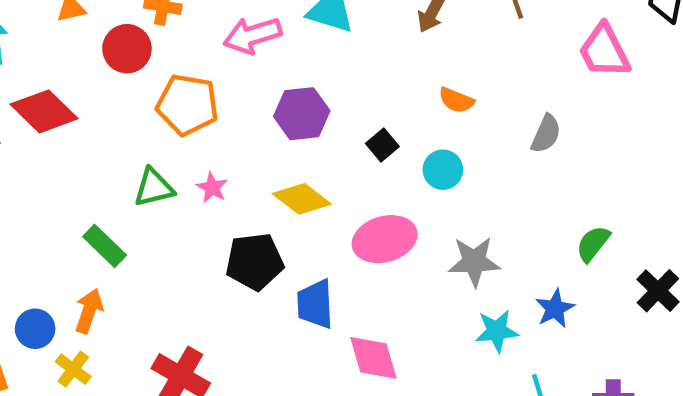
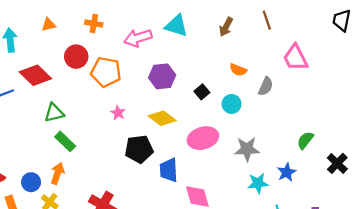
red circle: (127, 49) -> (76, 57), moved
pink trapezoid: (604, 51) -> (295, 58), moved
gray semicircle: (546, 134) -> (266, 86), moved
green triangle: (154, 188) -> (54, 113), moved

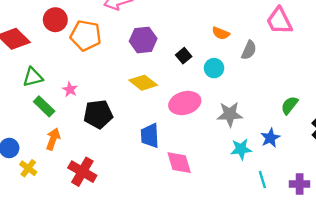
pink star: (118, 113) -> (70, 89), moved
black pentagon: (139, 149) -> (98, 114), moved
orange arrow: (57, 173) -> (53, 139), moved

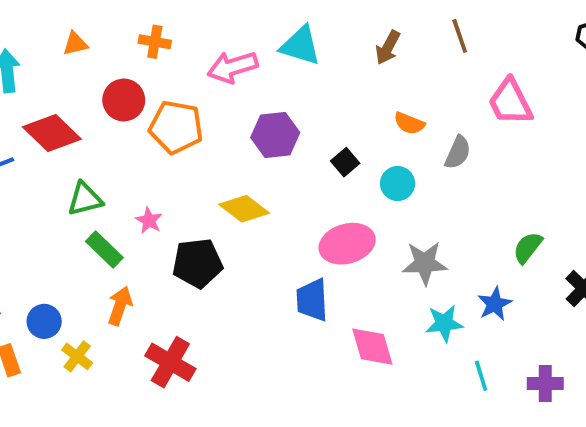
yellow diamond: (143, 83) -> (244, 209), moved
blue trapezoid: (150, 136) -> (312, 300), moved
pink diamond: (179, 163) -> (372, 347), moved

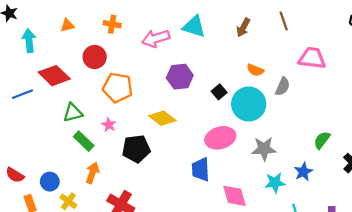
pink trapezoid: (510, 102) -> (312, 58), turned 124
orange pentagon: (176, 127) -> (118, 88), moved
cyan circle: (398, 183) -> (249, 104), size x1.8

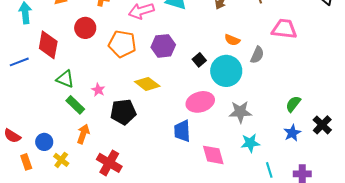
red diamond: (54, 76) -> (48, 45), turned 56
orange pentagon: (118, 88) -> (122, 44), moved
green triangle: (73, 113) -> (65, 79), turned 36
blue star: (303, 172) -> (292, 133), moved

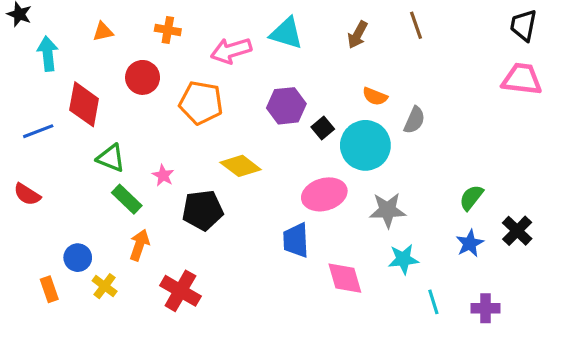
pink trapezoid: (284, 29) -> (522, 79), moved
purple hexagon: (163, 46) -> (286, 106), moved
red semicircle: (12, 136) -> (27, 194), moved

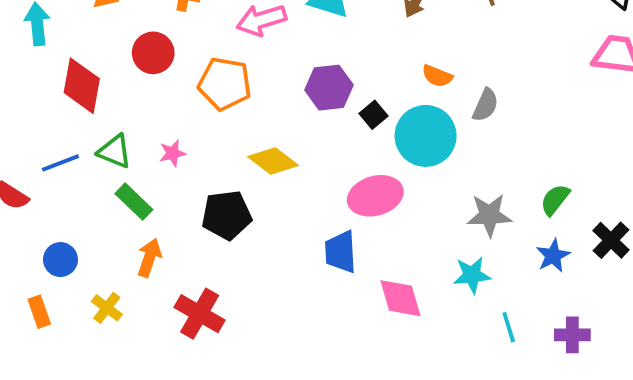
blue line: (38, 131) -> (60, 163), moved
pink star: (163, 175) -> (173, 153), moved, turned 30
gray star: (388, 210) -> (489, 215), moved
blue circle: (78, 258) -> (60, 260), moved

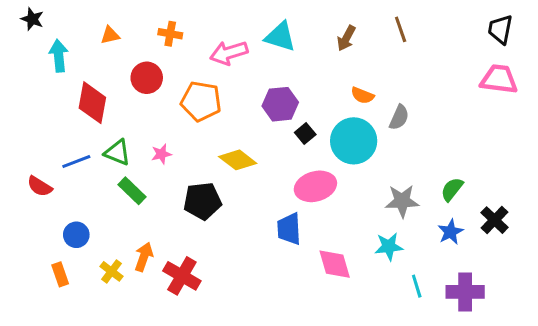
black square: (373, 115) -> (305, 134), moved
orange arrow: (149, 258) -> (144, 257), moved
purple cross: (572, 335) -> (465, 292), size x1.4

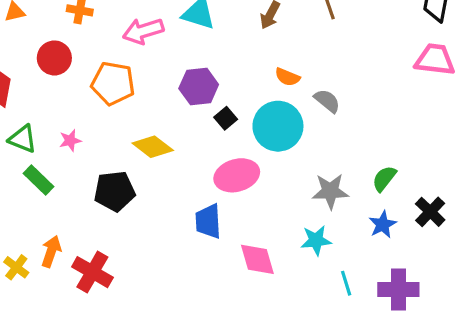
gray semicircle: (399, 117) -> (327, 101), turned -75

